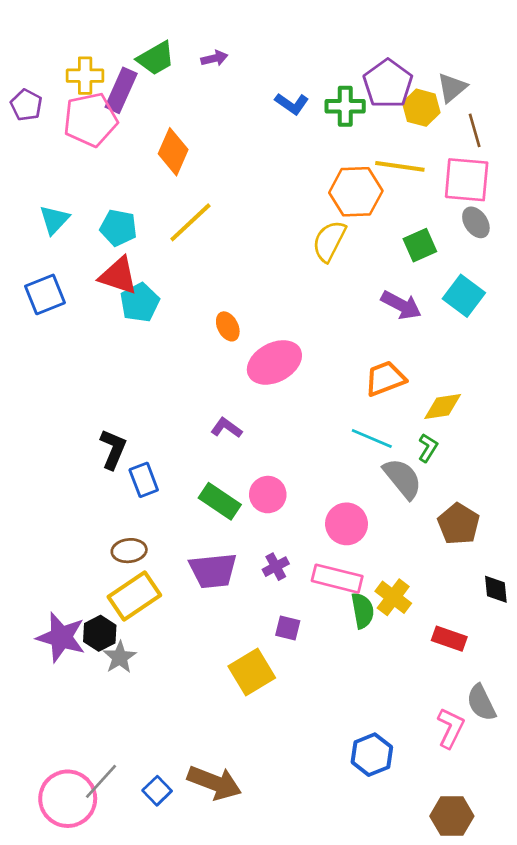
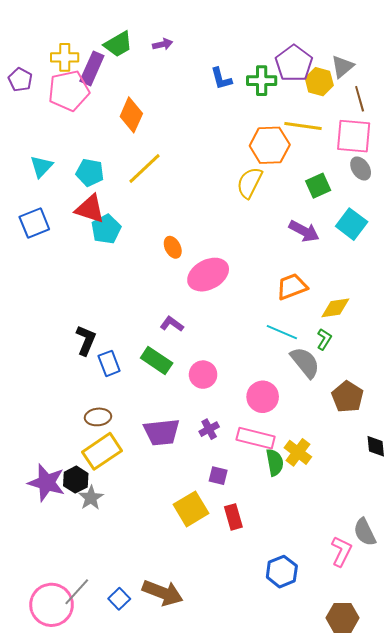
blue L-shape: (292, 104) -> (221, 79), turned 40
green rectangle: (220, 501) -> (157, 360), moved
red rectangle: (449, 639) -> (233, 517), moved, turned 55

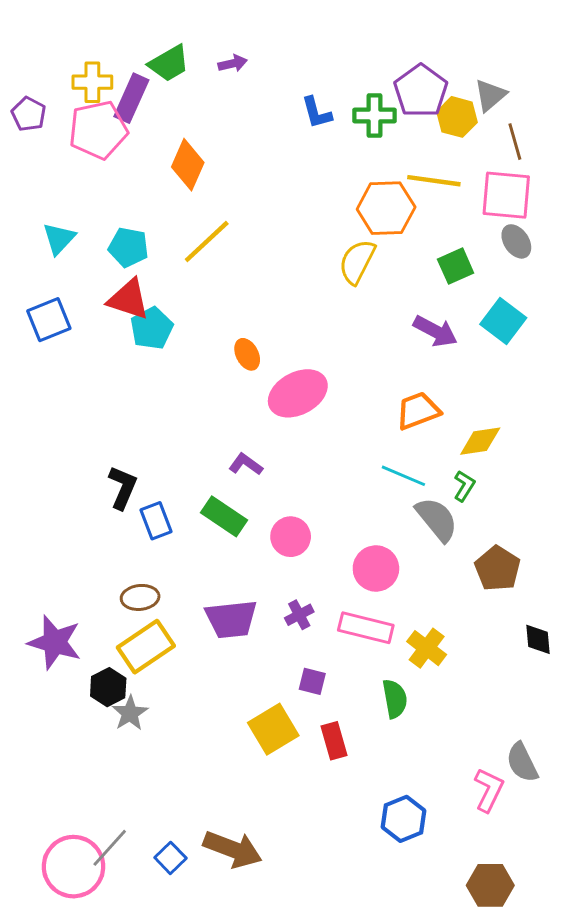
green semicircle: (275, 462) -> (395, 699), moved
purple star: (46, 483) -> (55, 642), moved

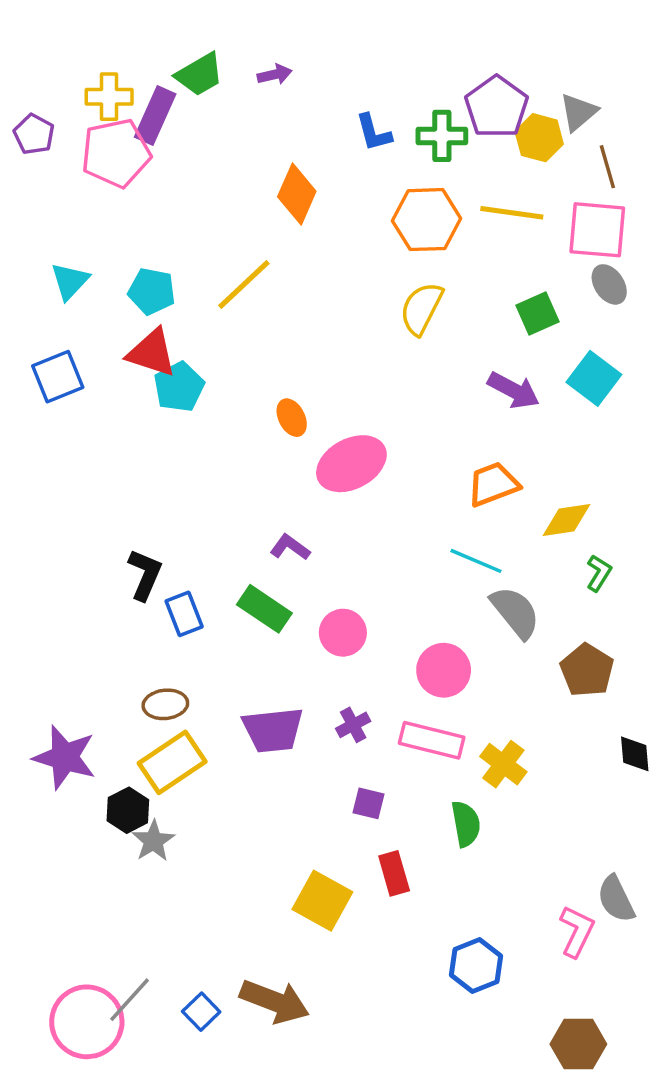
orange diamond: (188, 165) -> (297, 194), moved
orange hexagon: (386, 208) -> (427, 220), moved
green L-shape: (464, 486) -> (599, 573), moved
yellow square: (273, 729) -> (322, 901), moved, turned -30

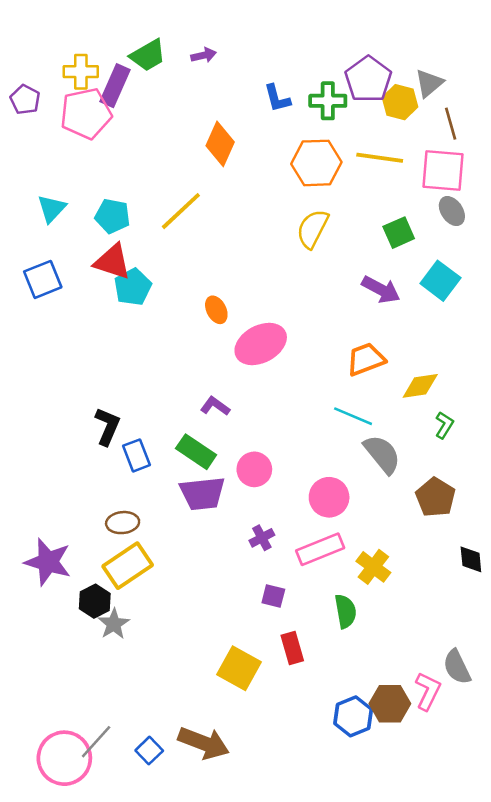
purple trapezoid: (273, 730) -> (202, 493), moved
pink rectangle: (432, 740) -> (320, 549), turned -36
brown hexagon: (578, 1044) -> (390, 704), moved

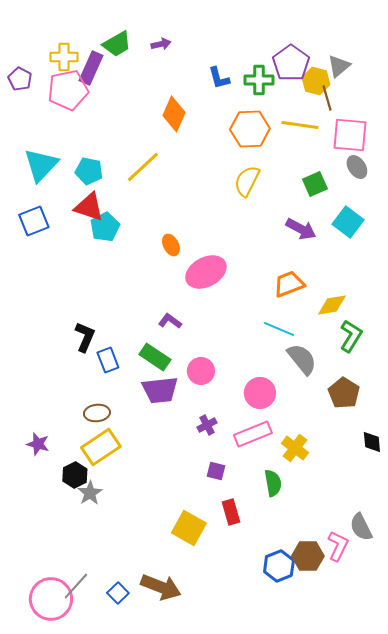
brown line: (451, 124) -> (327, 98), moved
cyan triangle: (52, 208) -> (41, 165), size x1.5
green L-shape: (444, 425) -> (351, 336), size x1.5
purple star: (48, 562) -> (38, 444), size x0.6

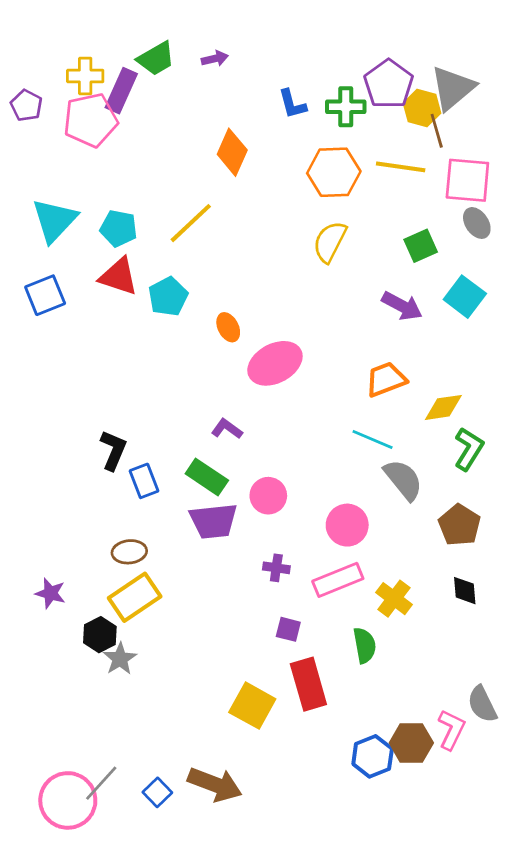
gray triangle: (339, 66) -> (453, 88), size x1.5
cyan pentagon: (105, 227) -> (168, 297), moved
purple cross: (207, 425) -> (276, 568), turned 36
black diamond: (372, 442) -> (465, 591), moved
red rectangle: (231, 512) -> (308, 684), size x1.5

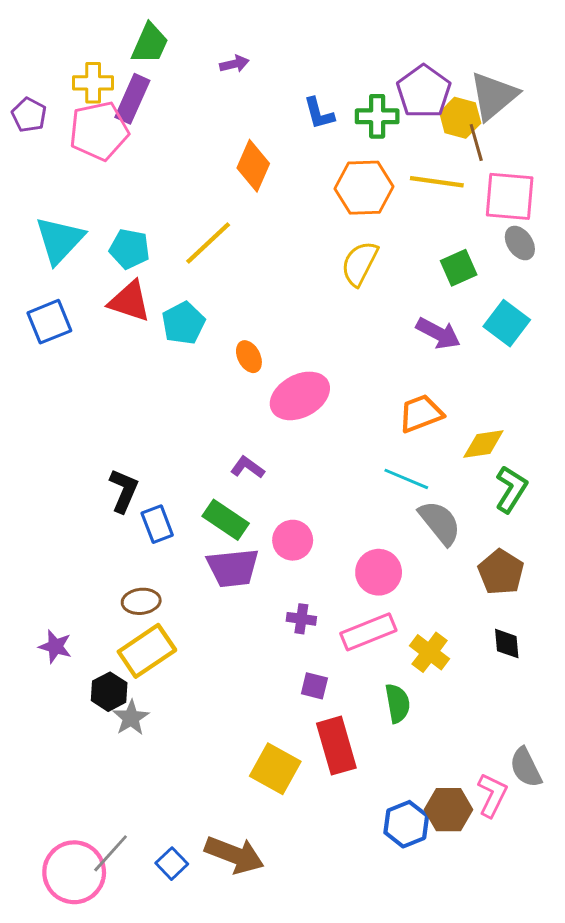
green trapezoid: (156, 59) -> (150, 43), moved, turned -36

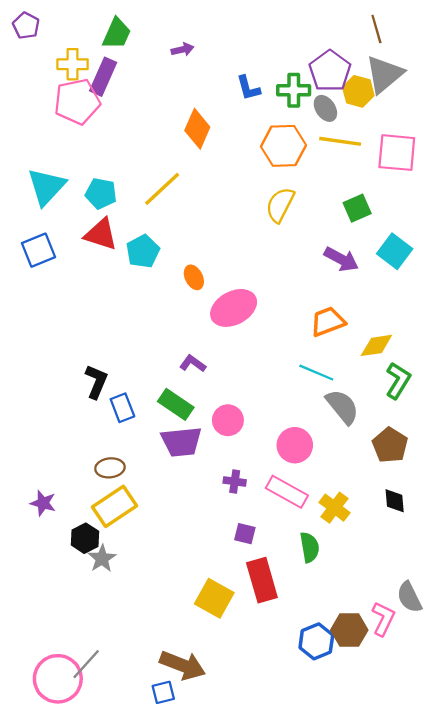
purple pentagon: (29, 115) -> (26, 26), moved
brown line: (476, 143) -> (376, 29), moved
gray ellipse: (520, 243) -> (325, 108), moved
pink rectangle: (368, 632) -> (287, 492), turned 51
blue square: (172, 864) -> (163, 692), moved, turned 30

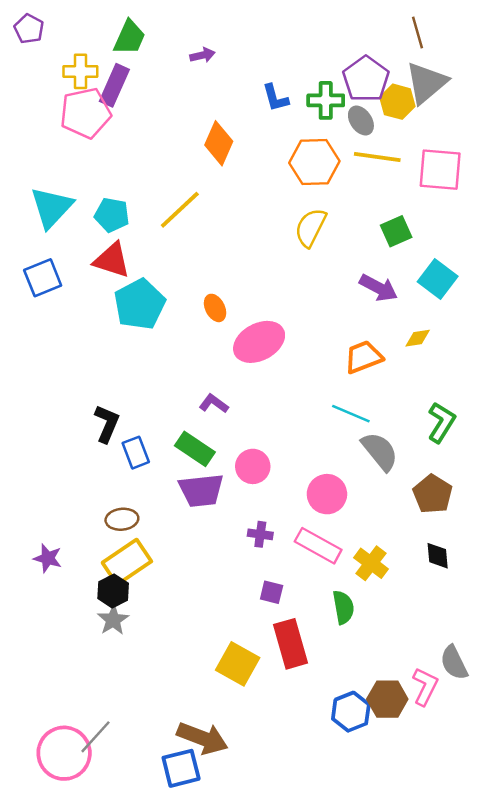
cyan pentagon: (143, 251) -> (140, 304), moved, size x1.4
yellow diamond: (376, 345) -> (418, 338), moved, size x0.7
black hexagon: (85, 538) -> (113, 591), moved
blue square: (163, 692) -> (181, 768), size x1.5

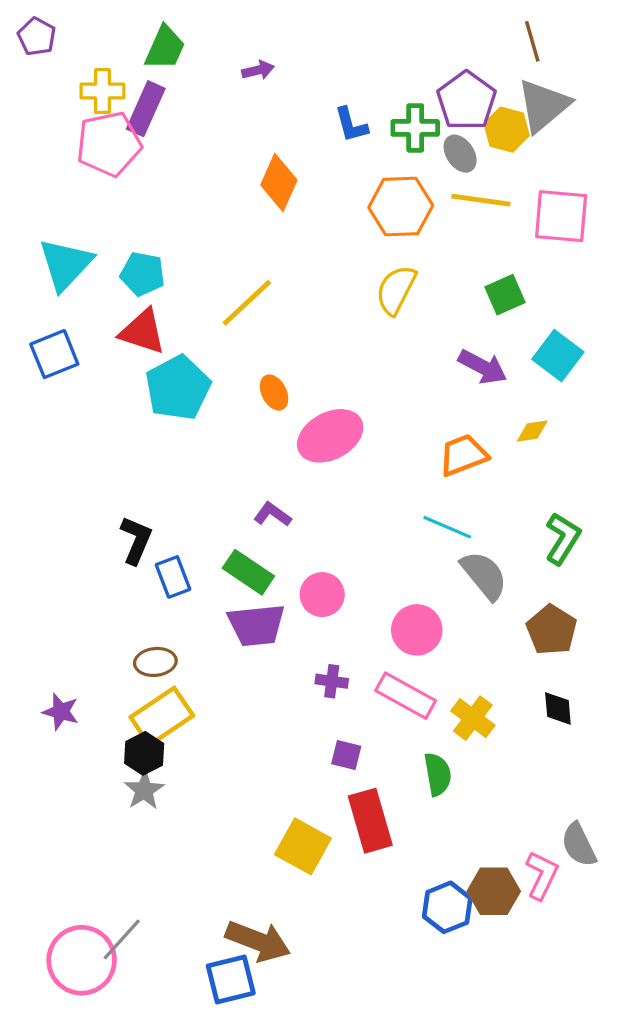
yellow line: (180, 210) -> (247, 303), moved

